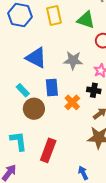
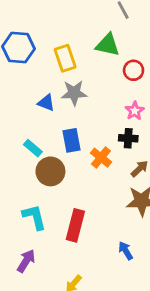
yellow rectangle: (54, 15) -> (65, 58), moved
blue triangle: (36, 58) -> (46, 103), size x0.6
gray star: (73, 60) -> (74, 93), moved

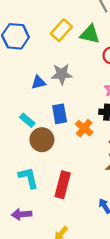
yellow rectangle: (65, 58) -> (61, 30), moved, turned 60
blue triangle: (46, 103) -> (39, 82), turned -35
purple arrow: (26, 261) -> (22, 214), turned -126

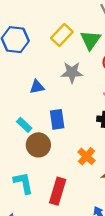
green triangle: (90, 34) -> (90, 40), turned 50
gray star: (62, 74) -> (72, 72), moved
orange cross: (84, 128) -> (86, 156), moved

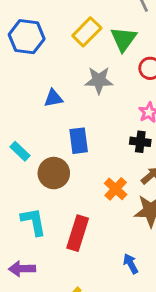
cyan rectangle: (24, 125) -> (20, 151), moved

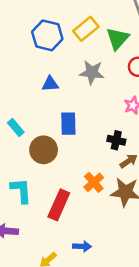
blue hexagon: (27, 37) -> (47, 35), moved
black cross: (140, 142) -> (116, 140), moved
orange cross: (116, 189) -> (94, 182), moved
blue arrow: (131, 264) -> (82, 246), moved, turned 114

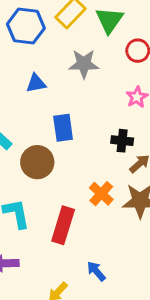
blue arrow: (82, 246) -> (96, 271), turned -126

